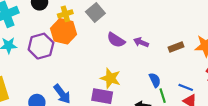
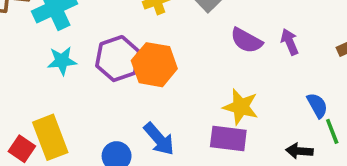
orange hexagon: (64, 31) -> (154, 65), moved
purple arrow: (141, 42) -> (290, 42), turned 48

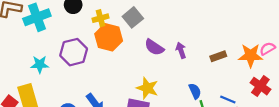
cyan star: (62, 61) -> (40, 64), moved
orange hexagon: (154, 65) -> (109, 37), moved

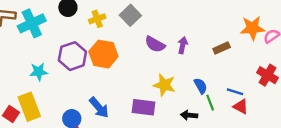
orange hexagon: (109, 37) -> (103, 54), moved
purple arrow: (181, 50) -> (183, 45), turned 35
orange star: (251, 55) -> (252, 28), moved
yellow star: (147, 88) -> (164, 85), moved

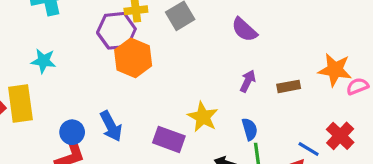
purple semicircle: (155, 44) -> (244, 30), moved
purple arrow: (183, 45) -> (248, 81), moved
purple hexagon: (72, 56) -> (116, 31), moved
blue line: (235, 92) -> (309, 149), moved

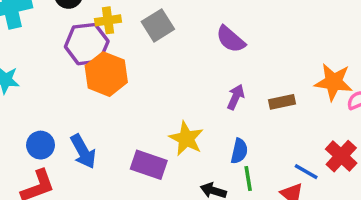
blue semicircle: (250, 129) -> (239, 151), turned 30
blue circle: (72, 132) -> (41, 145), moved

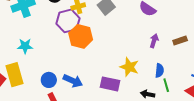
blue arrow: (83, 151) -> (73, 81), turned -30

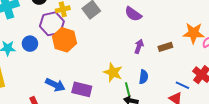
blue circle: (49, 80) -> (30, 44), moved
purple rectangle: (110, 84) -> (82, 89), moved
green line: (166, 85) -> (128, 89), moved

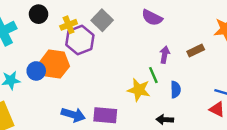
purple hexagon: (52, 24) -> (80, 40), moved
orange hexagon: (64, 40) -> (55, 64), moved
green line: (128, 89) -> (153, 75), moved

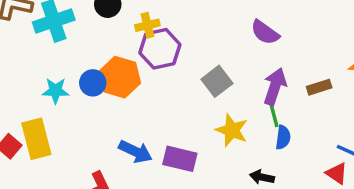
gray square: (102, 20) -> (217, 81), moved
purple arrow: (165, 55) -> (275, 87), size x1.5
green line: (153, 75) -> (274, 116), moved

